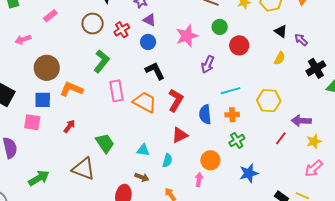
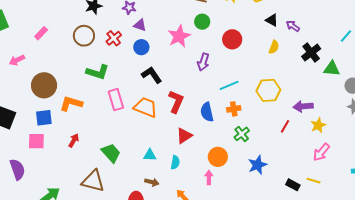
green circle: (220, 27) -> (202, 22), moved
green L-shape: (102, 61) -> (98, 72), turned 75

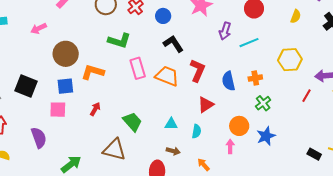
cyan line: (229, 85) -> (249, 43), moved
blue star: (258, 165) -> (266, 136), moved

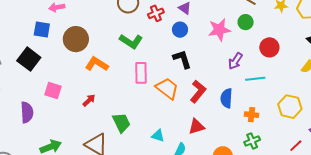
blue semicircle: (228, 81) -> (226, 98), moved
blue square: (65, 86) -> (42, 30), moved

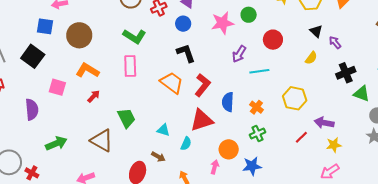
orange L-shape: (97, 64) -> (87, 70), moved
pink rectangle: (141, 73) -> (130, 66), moved
blue semicircle: (226, 98) -> (228, 102), moved
orange cross: (252, 115) -> (256, 107), turned 32
red triangle: (196, 127) -> (202, 120), size x1.4

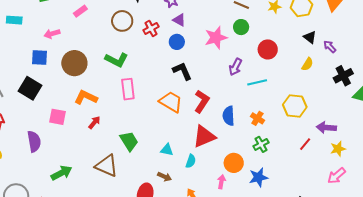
green L-shape: (134, 36) -> (116, 60), moved

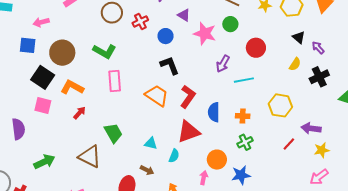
purple triangle: (179, 20) -> (184, 15), moved
pink star: (216, 38) -> (205, 33), turned 30
black cross: (343, 76) -> (319, 77), moved
black square: (30, 88) -> (43, 77), moved
orange cross: (257, 118) -> (243, 116), turned -32

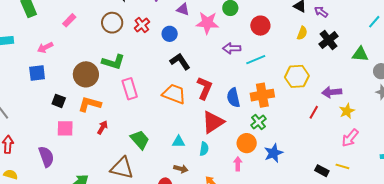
brown circle: (62, 53) -> (86, 74), moved
purple arrow: (223, 64) -> (232, 48), turned 72
black square: (43, 77) -> (59, 101), size x0.6
orange cross: (243, 116) -> (262, 95), size x1.6
green cross: (245, 142) -> (258, 122), moved

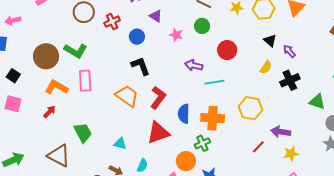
pink star: (207, 23) -> (176, 35), size x0.6
orange L-shape: (90, 104) -> (57, 87), moved
cyan semicircle: (204, 149) -> (142, 166), moved

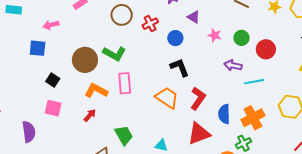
green circle: (202, 26) -> (242, 38), moved
orange cross: (213, 118) -> (253, 118), turned -30

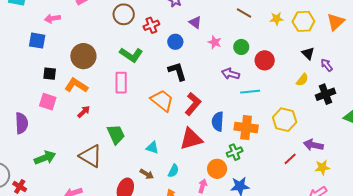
green L-shape: (114, 54) -> (131, 55), moved
black square: (53, 80) -> (50, 74), turned -32
orange L-shape: (96, 91) -> (76, 85), moved
orange cross: (253, 118) -> (246, 127), turned 30

